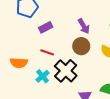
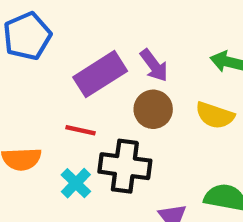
purple rectangle: (46, 27) -> (100, 74), moved, size x1.6
black cross: (66, 71) -> (125, 166), turned -30

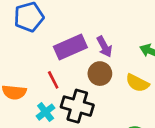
red line: (80, 130) -> (53, 80), turned 42

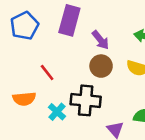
purple rectangle: (70, 47) -> (69, 20), moved, turned -40
red line: (53, 80) -> (47, 73), moved

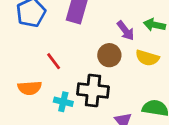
purple arrow: (101, 40) -> (126, 31), moved
cyan cross: (57, 112) -> (63, 102), turned -30

